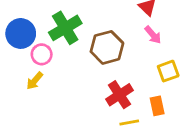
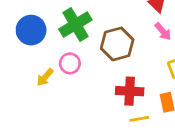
pink circle: (42, 54) -> (70, 63), moved
red cross: (119, 95) -> (130, 91), turned 36

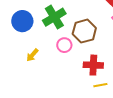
pink circle: (70, 63) -> (64, 45), moved

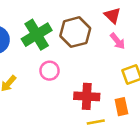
brown hexagon: (84, 31) -> (75, 32), moved

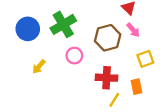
brown hexagon: (75, 32) -> (108, 38), moved
yellow line: (96, 122) -> (114, 100), turned -48

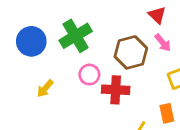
red cross: (107, 78) -> (116, 90), moved

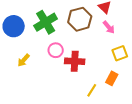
brown hexagon: (131, 52) -> (80, 19), moved
orange rectangle: (167, 113) -> (112, 78), turned 40

